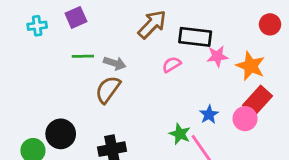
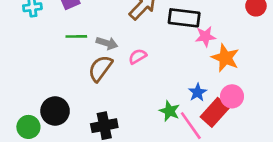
pink semicircle: (172, 65) -> (138, 56), moved
orange star: (251, 66) -> (225, 58), moved
red rectangle: (258, 101) -> (215, 112), moved

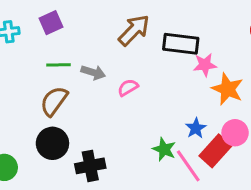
brown semicircle: (100, 68) -> (54, 101), moved
black circle: (55, 111) -> (52, 143), moved

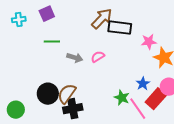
black rectangle: (181, 44) -> (120, 28), moved
gray arrow: (93, 72) -> (75, 58), moved
brown semicircle: (54, 101) -> (67, 94), moved

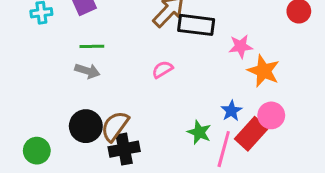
gray arrow: (75, 58) -> (87, 71), moved
pink line: (138, 109) -> (224, 149), turned 50

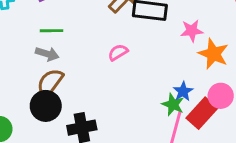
brown semicircle: (115, 126) -> (50, 83), moved
green star: (199, 132) -> (173, 104), moved

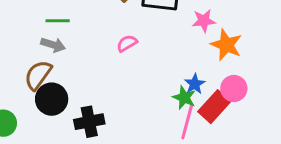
brown semicircle: (50, 83) -> (38, 75), moved

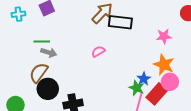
green line: (58, 21) -> (42, 41), moved
pink star: (204, 21) -> (164, 36), moved
orange star: (226, 45) -> (164, 65), moved

